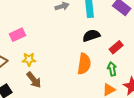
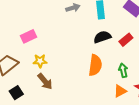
red rectangle: (116, 47) -> (126, 40), moved

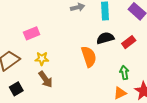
orange semicircle: (95, 65) -> (89, 57), moved, turned -30

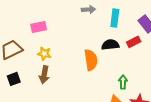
red rectangle: (129, 42) -> (134, 42), moved
brown arrow: (46, 79) -> (44, 75), turned 36

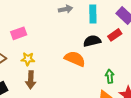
orange semicircle: (91, 60) -> (75, 59), turned -50

